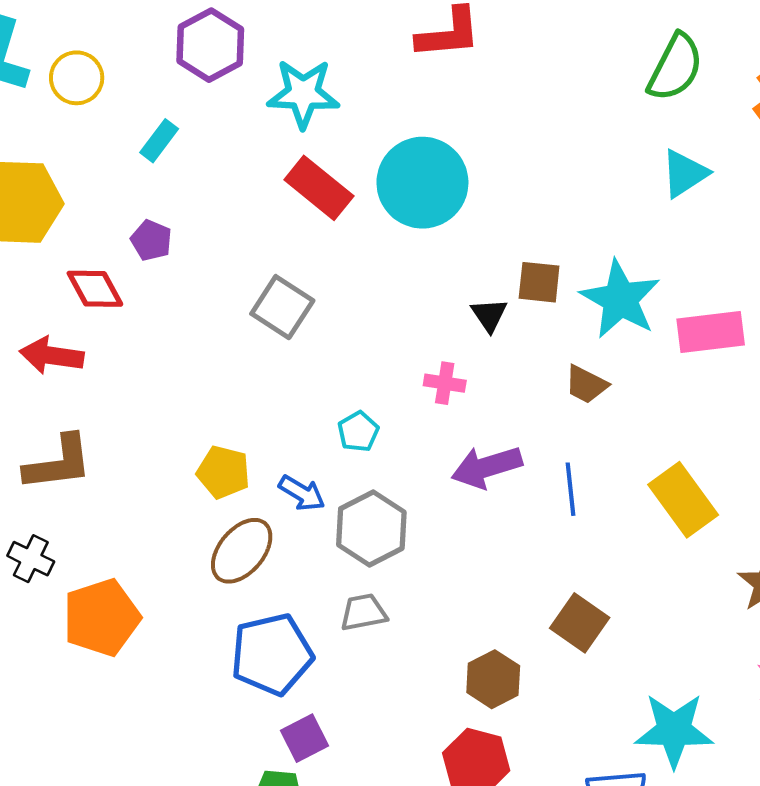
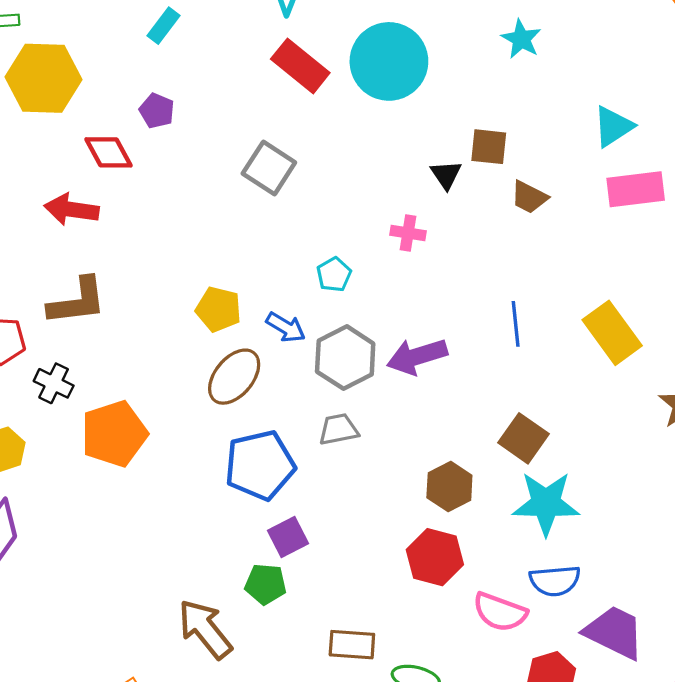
cyan triangle: (684, 173) -> (613, 126), moved
cyan star: (620, 299) -> (521, 39), moved, size x0.6
brown trapezoid: (586, 384) -> (529, 197), moved
purple arrow: (487, 467) -> (417, 356), moved
cyan star: (674, 730) -> (546, 503), moved

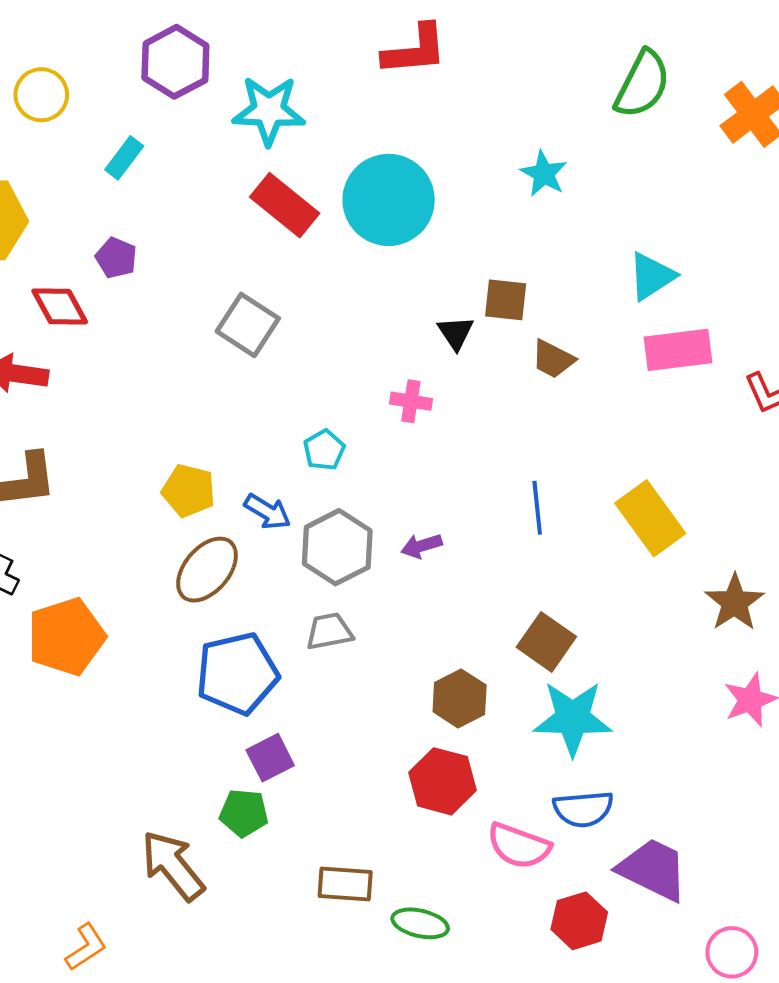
purple arrow: (417, 356) -> (421, 546), size x0.6

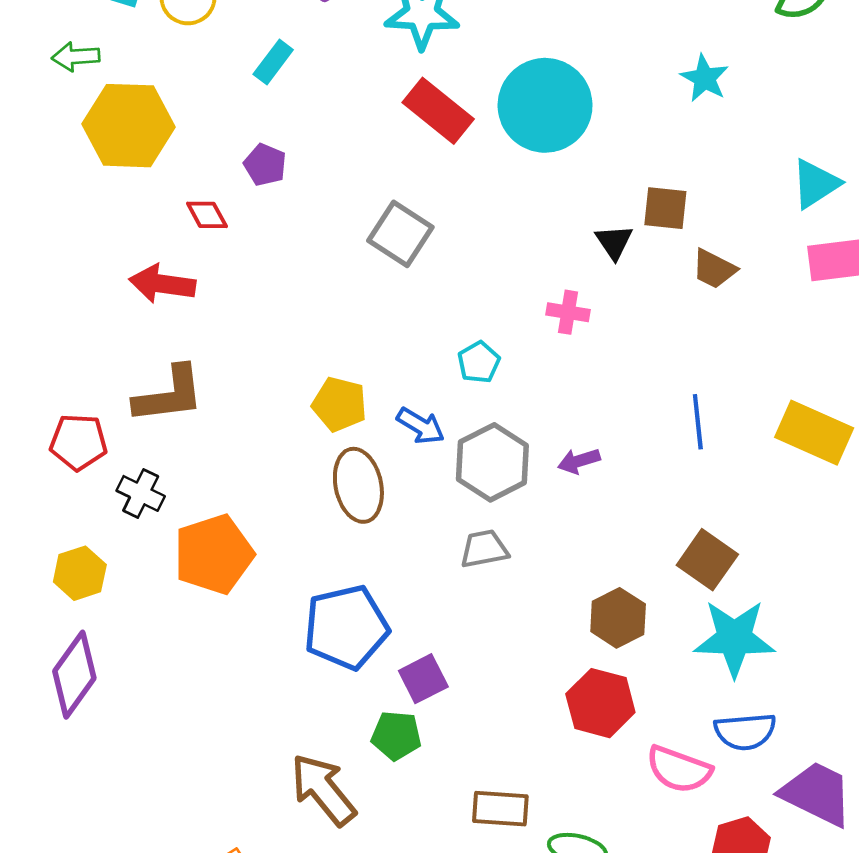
red diamond: (60, 306) -> (207, 215), size x0.7
yellow rectangle: (650, 518) -> (814, 433), turned -30
brown ellipse: (207, 570) -> (358, 485), turned -52
blue pentagon: (237, 673) -> (346, 627), moved

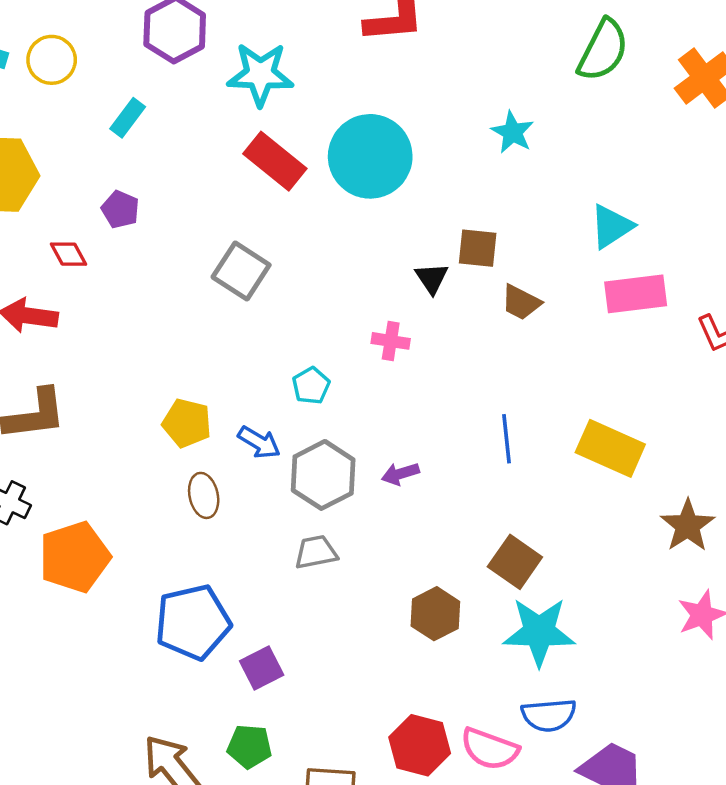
brown ellipse: (358, 485) -> (204, 495), size x0.7
red hexagon: (600, 703) -> (420, 745), moved
green pentagon: (396, 736) -> (249, 746), moved

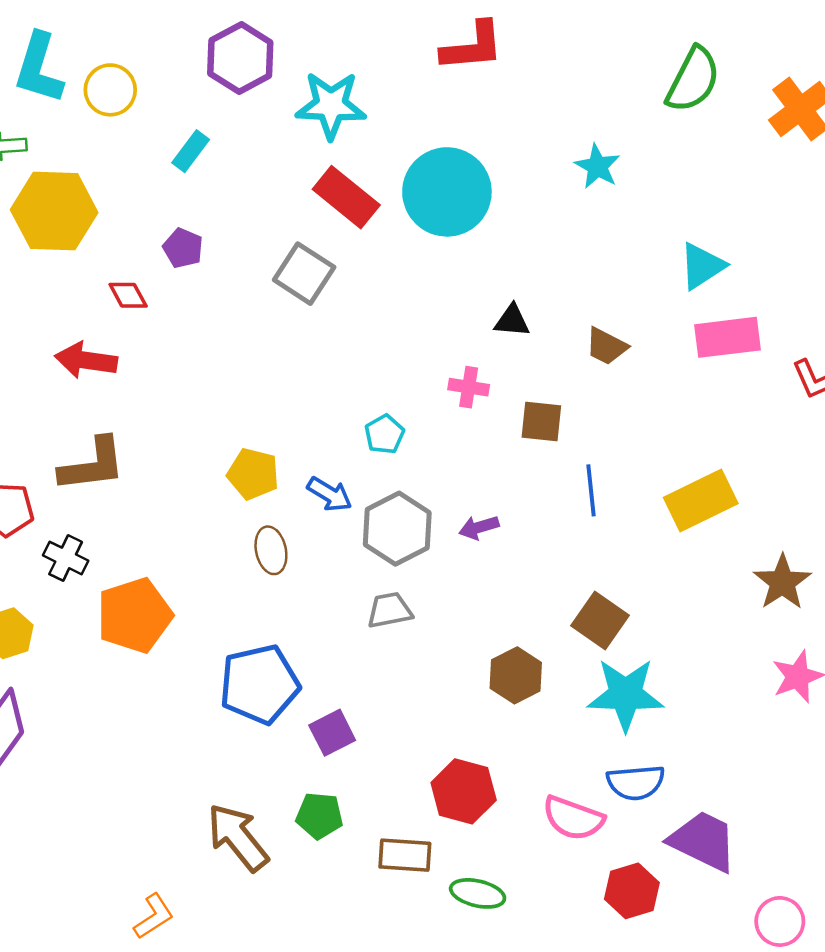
brown square: (478, 248) -> (541, 422), moved
gray square: (241, 271) -> (304, 274), moved
black triangle: (432, 278) -> (512, 321), turned -51
yellow rectangle: (610, 448) -> (701, 501), turned -50
red hexagon: (420, 745) -> (464, 791), moved

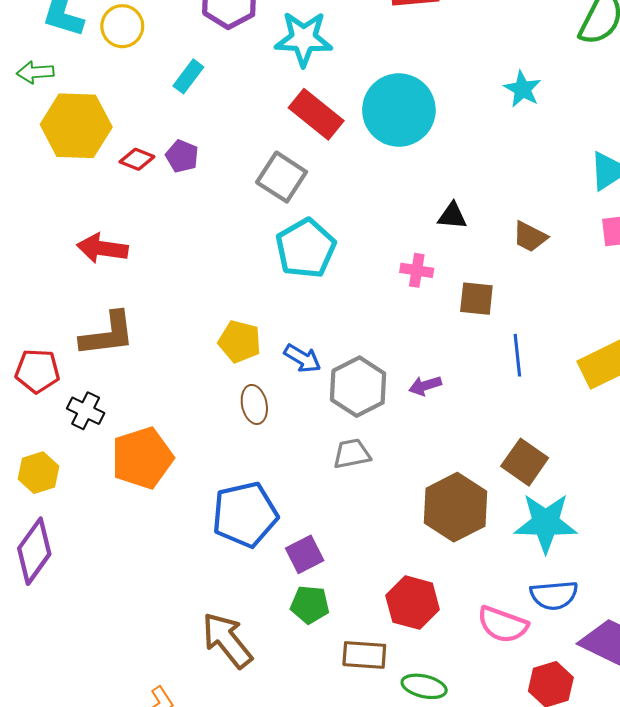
red diamond: (128, 295) -> (137, 159), moved, turned -40
cyan pentagon: (384, 434) -> (306, 248), moved, size x1.8
brown hexagon: (516, 675) -> (456, 507), size x1.5
green pentagon: (319, 816) -> (310, 605), moved

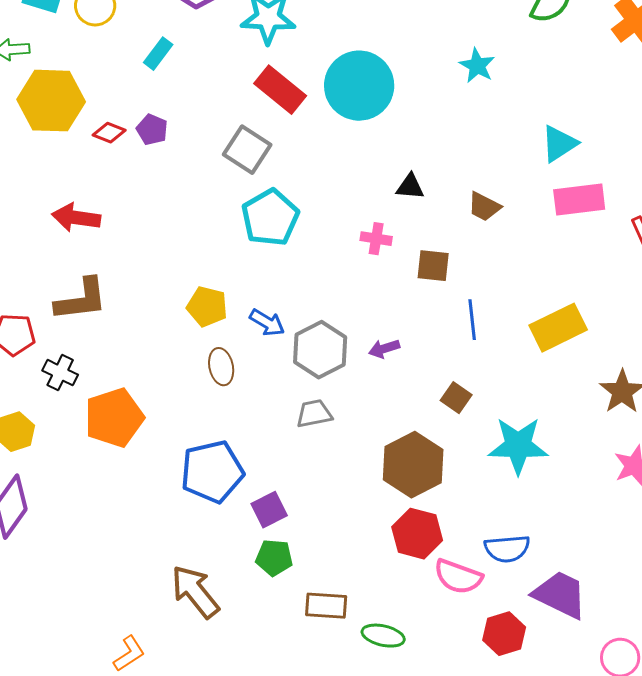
brown square: (525, 462) -> (456, 398), moved, size x0.7
cyan star: (546, 523) -> (518, 446), moved
red hexagon: (413, 603) -> (417, 534), moved

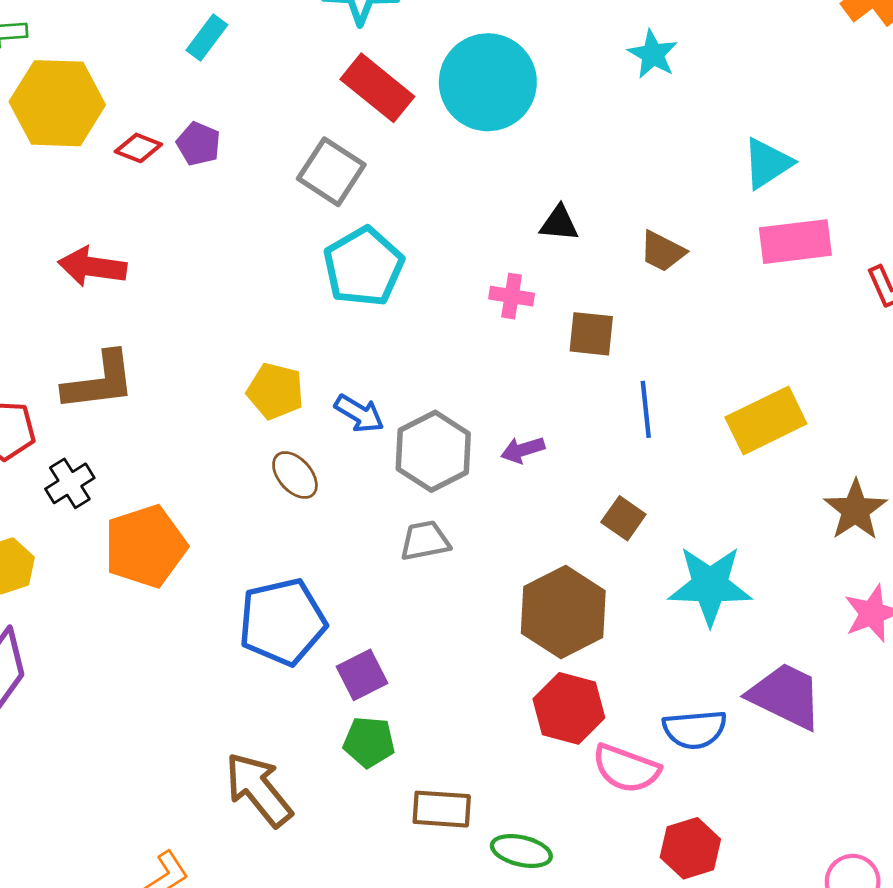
brown ellipse: (221, 367) -> (295, 475), turned -30
black cross: (60, 373) -> (70, 483), turned 32
purple trapezoid: (560, 595) -> (786, 696), moved

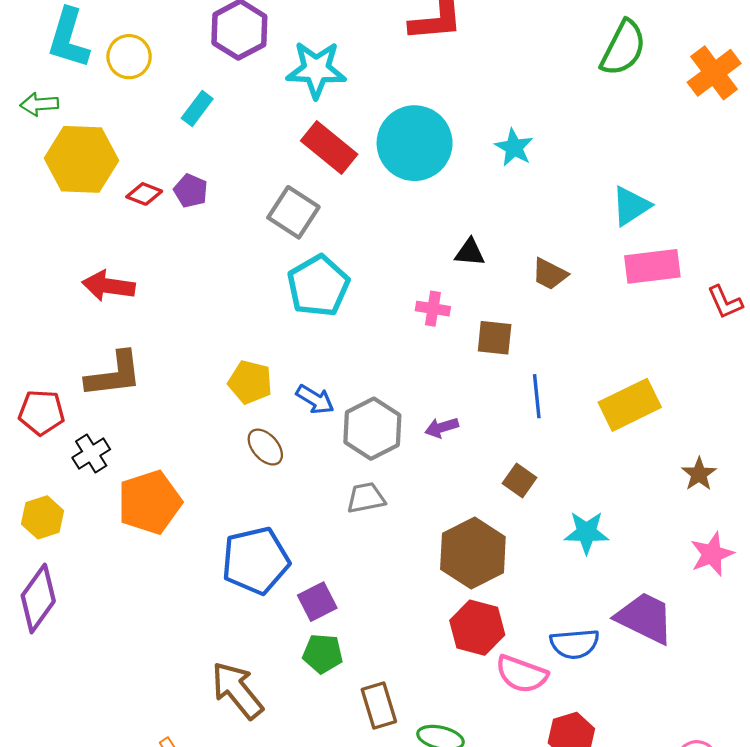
cyan star: (653, 54) -> (514, 147), moved
brown star: (855, 510) -> (699, 474), size x0.7
cyan star: (710, 585) -> (586, 532), size x0.7
brown rectangle: (442, 809) -> (379, 705), turned 69

